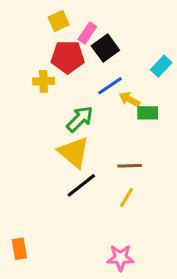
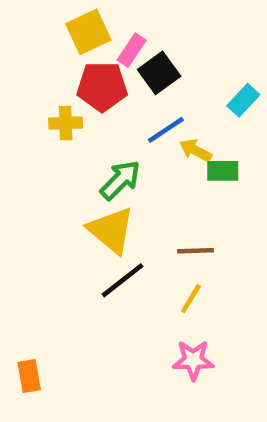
yellow square: (59, 21) -> (88, 32), size x1.4
pink star: (120, 258) -> (193, 360), moved

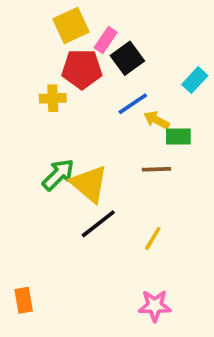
green arrow: (120, 180) -> (58, 175), moved
brown line: (195, 251) -> (156, 169), moved
pink star: (193, 360) -> (155, 306), moved

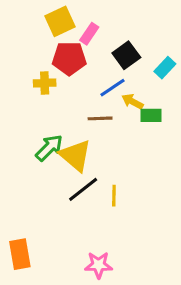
black square: (127, 58) -> (126, 55), moved
brown line: (156, 169) -> (100, 118), moved
yellow line: (153, 238) -> (114, 196), moved, turned -30
orange rectangle: (24, 300) -> (20, 254), size x1.4
pink star: (155, 306) -> (99, 265), moved

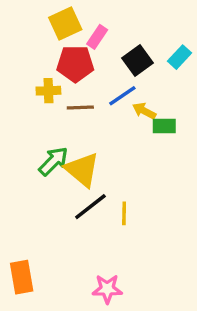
cyan rectangle: (165, 68) -> (179, 57), moved
brown line: (100, 118) -> (80, 107), moved

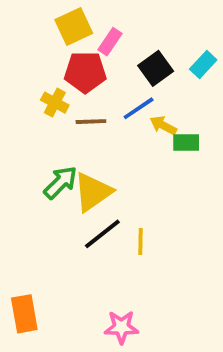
yellow cross: (48, 91) -> (55, 103), turned 30
yellow triangle: (82, 170) -> (93, 192), turned 45

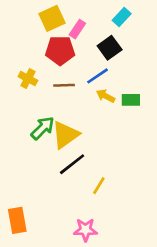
cyan rectangle: (203, 64) -> (122, 17), moved
yellow cross: (55, 103) -> (28, 79), moved
yellow arrow: (163, 125) -> (106, 96), moved
yellow line: (140, 241) -> (99, 186), moved, turned 30

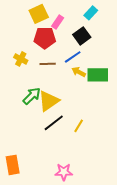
green rectangle: (131, 100) -> (98, 75), size x1.5
yellow line: (99, 186) -> (79, 126), moved

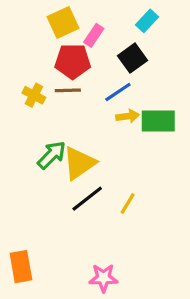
brown line: (48, 64) -> (68, 90), moved
yellow arrow: (79, 72) -> (128, 116), turned 144

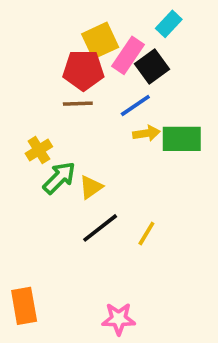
yellow square: (63, 22) -> (100, 41), moved
pink rectangle: (94, 35) -> (128, 55), moved, size x1.4
yellow cross: (34, 95) -> (39, 150), moved, turned 30
yellow triangle: (79, 163) -> (91, 187), size x0.6

